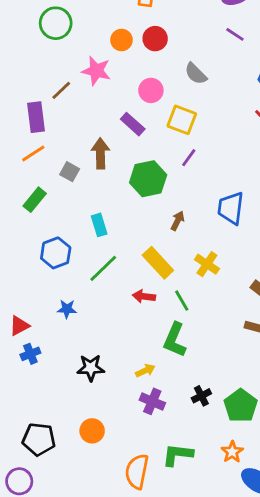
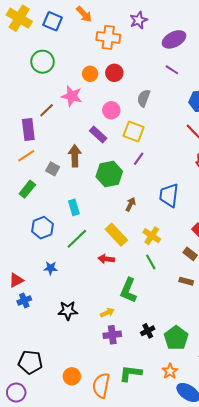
gray semicircle: (196, 74) -> (144, 98), turned 66
green line: (182, 301) -> (151, 262), moved
purple cross: (152, 401) -> (112, 335), turned -30
orange circle: (92, 431) -> (72, 376), moved

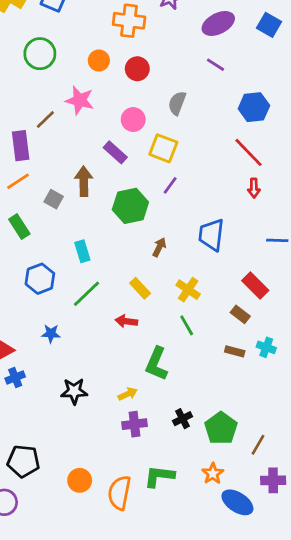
orange circle: (90, 74) -> (99, 61), moved
green rectangle: (27, 189) -> (19, 227), turned -72
yellow rectangle: (116, 235) -> (140, 288), size x0.7

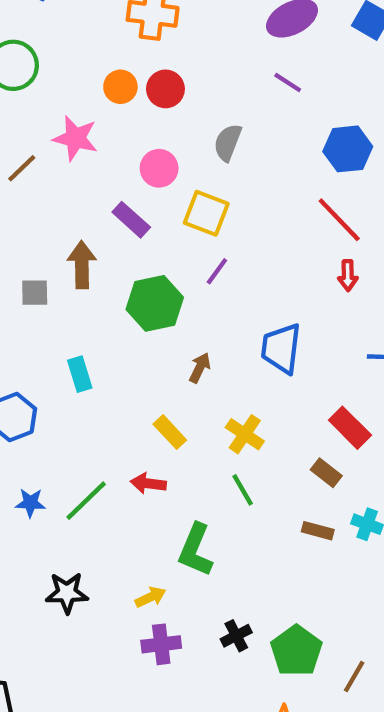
orange circle: (99, 61) -> (120, 87), moved
gray square: (54, 199) -> (35, 293), turned -30
green line: (87, 294) -> (86, 501), moved

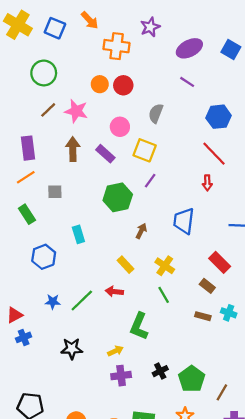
brown line: (22, 168) -> (48, 110), moved
brown arrow: (82, 265) -> (73, 149), moved
red arrow: (348, 275) -> (207, 183), moved

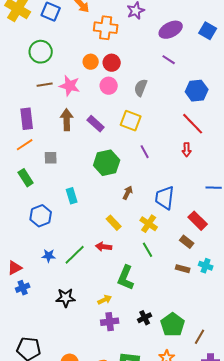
brown line: (48, 110) -> (45, 85), turned 35
pink circle: (120, 127) -> (109, 86), moved
purple line: (150, 181) -> (145, 152), moved, turned -64
blue trapezoid: (184, 221) -> (165, 198), moved

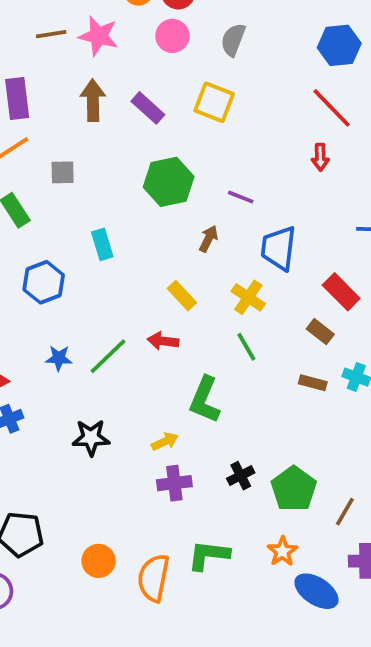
purple line: (145, 152) -> (241, 197), moved, turned -40

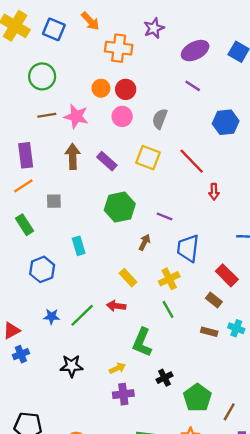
red line: (332, 108) -> (192, 161), moved
yellow cross: (248, 297) -> (169, 279), turned 30
black cross: (241, 476) -> (164, 378), moved

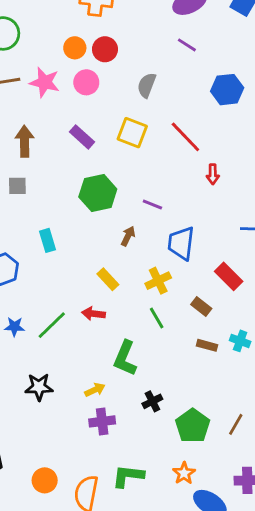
pink circle: (122, 116) -> (86, 82), moved
brown arrow: (73, 156) -> (25, 141), moved
brown rectangle: (214, 300) -> (201, 306), moved
brown line: (229, 412) -> (236, 424), moved

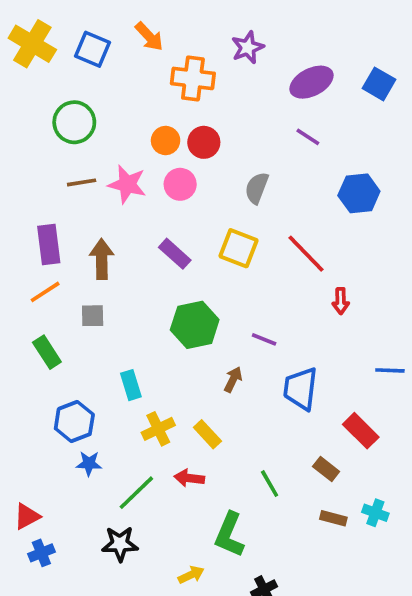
yellow cross: (158, 281) -> (158, 429), moved
blue star: (14, 327) -> (89, 463), moved
black star: (39, 387) -> (120, 544), moved

